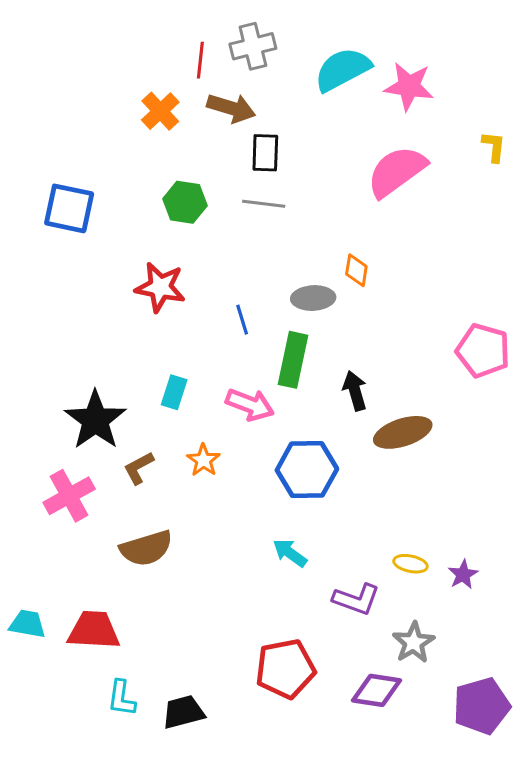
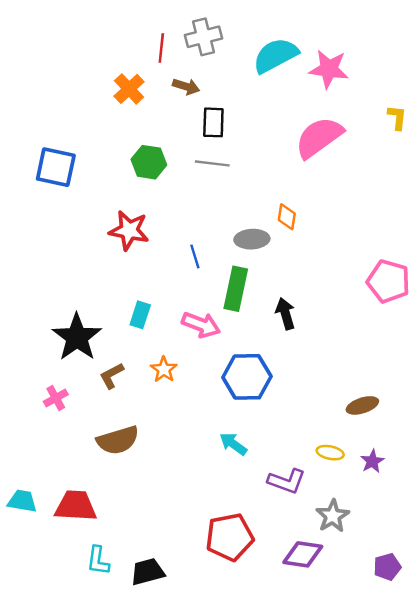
brown arrow: (231, 108) -> (186, 86), size x0.7
brown ellipse: (403, 432) -> (362, 405), moved, size x0.7
pink cross: (69, 496) -> (56, 398), size x0.6
purple pentagon: (482, 706) -> (387, 567), size x0.6

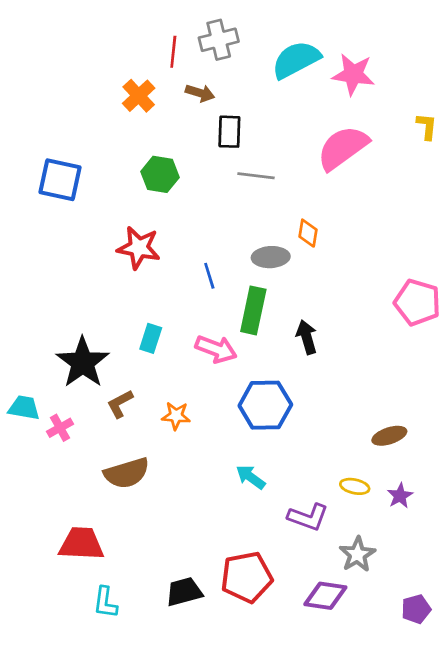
gray line: (212, 163) -> (256, 176), moved
orange star: (164, 369) -> (176, 416), moved, turned -30
cyan trapezoid: (22, 501) -> (24, 408), moved
black trapezoid: (148, 572) -> (184, 592), moved

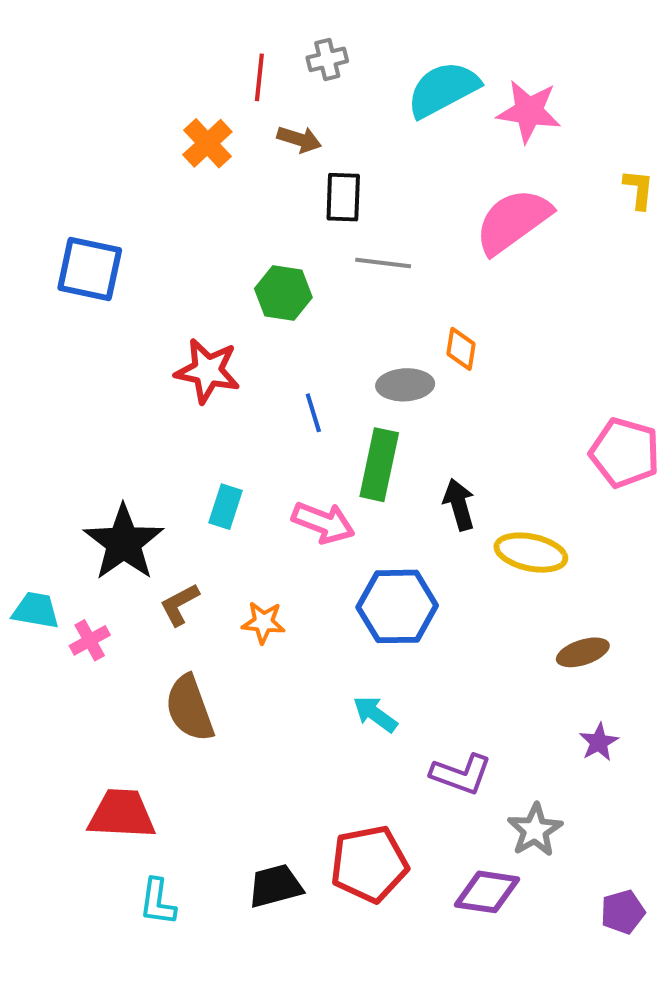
gray cross: (219, 40) -> (327, 59), size x0.7
green hexagon: (160, 174) -> (283, 293), moved
brown semicircle: (127, 473) -> (190, 708), turned 87
yellow ellipse: (355, 486) -> (531, 553), moved, size x1.6

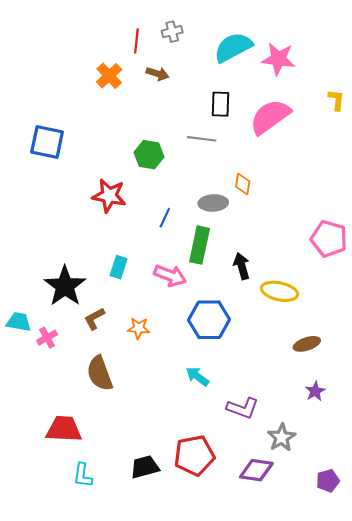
black rectangle: (343, 197) -> (221, 104), moved
blue line: (313, 413) -> (165, 218), turned 42

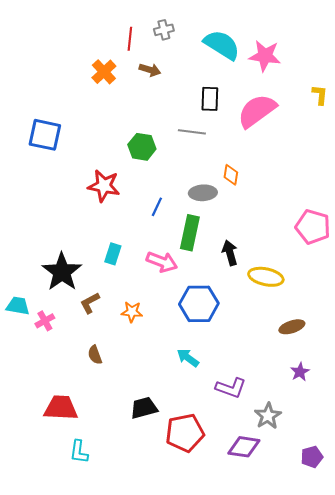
cyan semicircle: (233, 47) -> (222, 45), turned 60
brown semicircle: (100, 373) -> (95, 355), size x0.6
black trapezoid: (145, 467) -> (144, 408), moved

